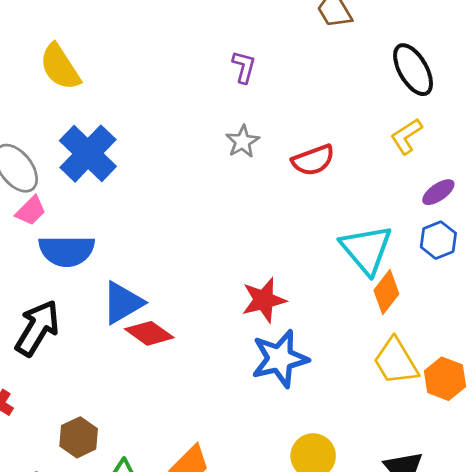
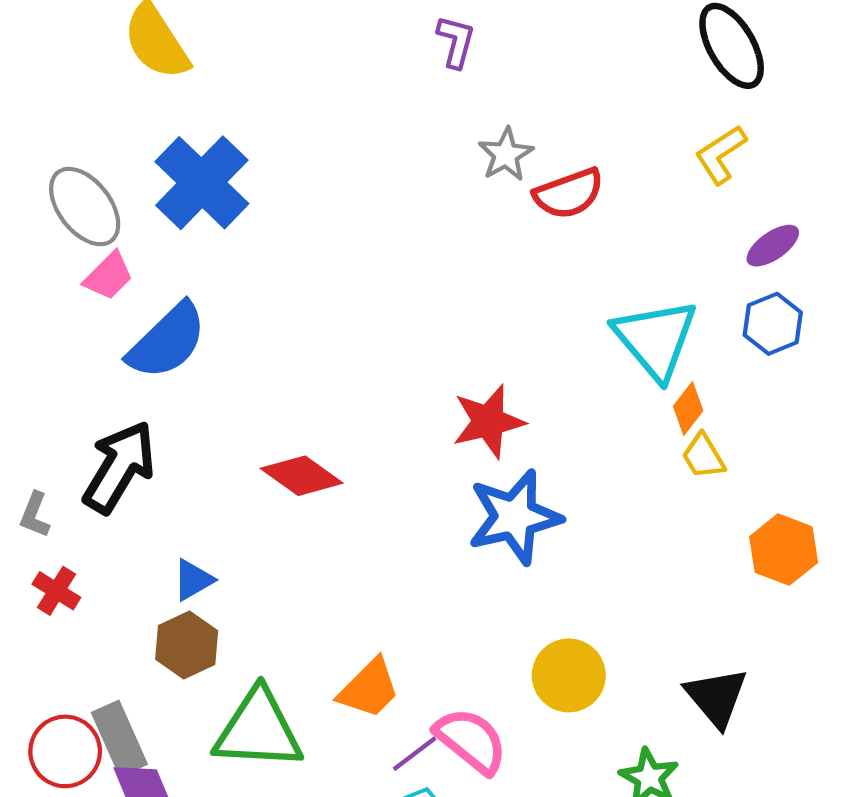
gray star: (243, 142) -> (506, 154), moved
blue semicircle: (67, 251) -> (167, 341), turned -44
orange diamond: (386, 292) -> (688, 408), size x0.7
blue triangle: (123, 303) -> (193, 580), moved, size x0.6
yellow trapezoid: (396, 361) -> (703, 456), moved, size x0.6

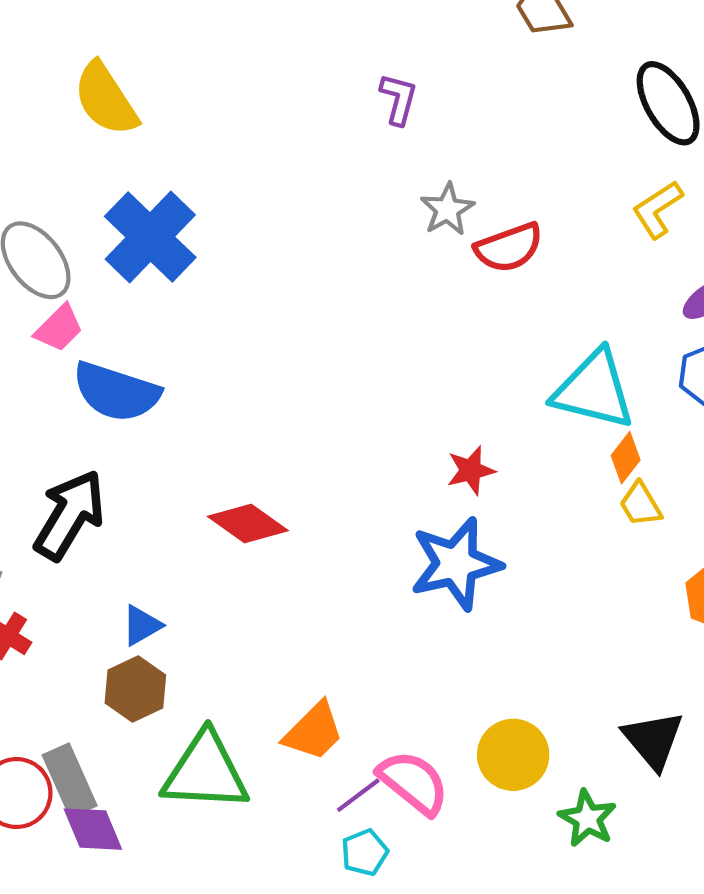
cyan triangle: (656, 339) -> (594, 390), turned -36
blue semicircle: (167, 341) -> (116, 392), turned 62
red star: (488, 421) -> (471, 470), moved, size x0.7
yellow circle: (569, 675) -> (513, 755), moved

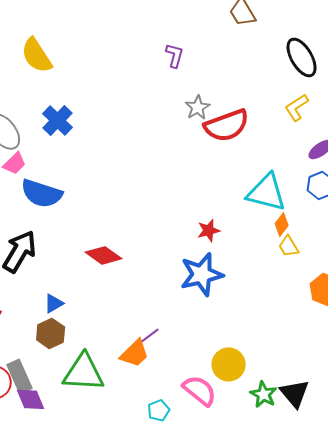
blue cross: (150, 237) -> (58, 120), size x0.7
red semicircle: (509, 248) -> (227, 125), size x1.4
black triangle: (653, 740) -> (295, 393), moved
pink semicircle: (413, 782) -> (200, 390), moved
purple line: (358, 795) -> (149, 336), moved

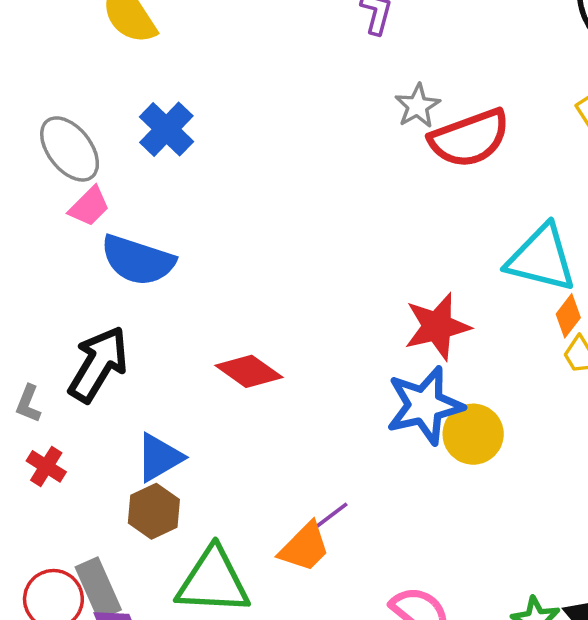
red star: (209, 230) -> (437, 327), size x1.6
blue triangle: (54, 303) -> (159, 457), size x1.4
yellow circle: (229, 364) -> (473, 434), moved

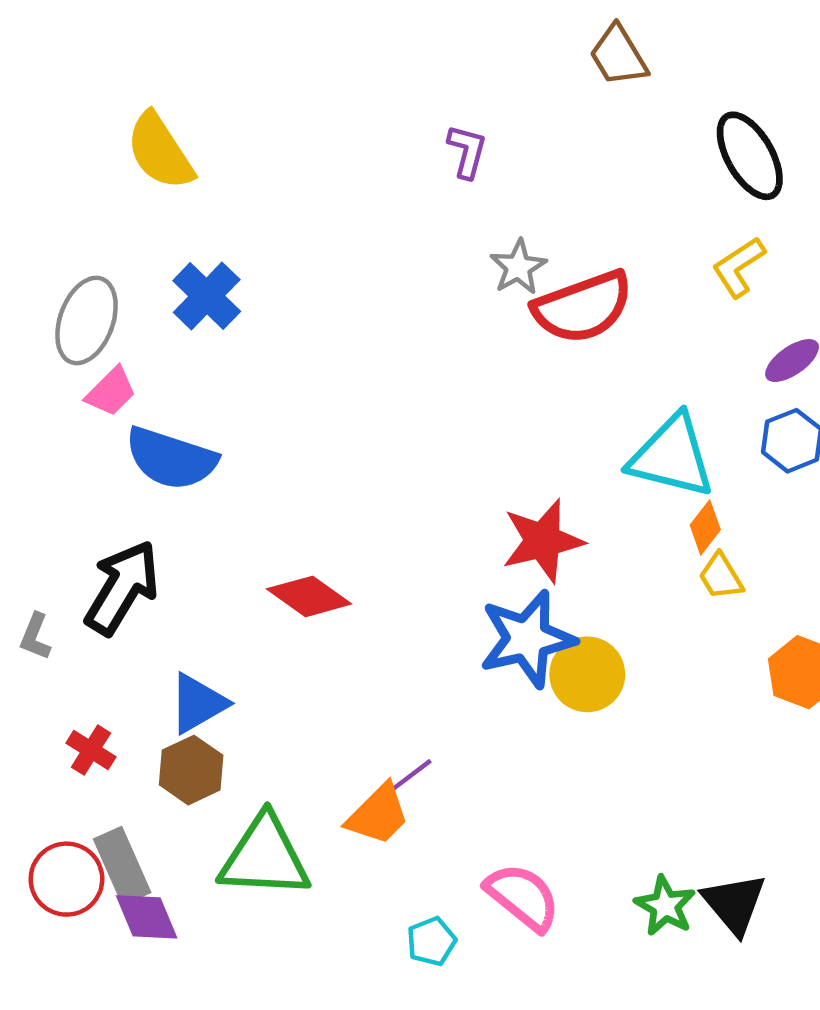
gray ellipse: (70, 149) -> (87, 320), turned 58
red cross: (46, 466) -> (91, 750), moved

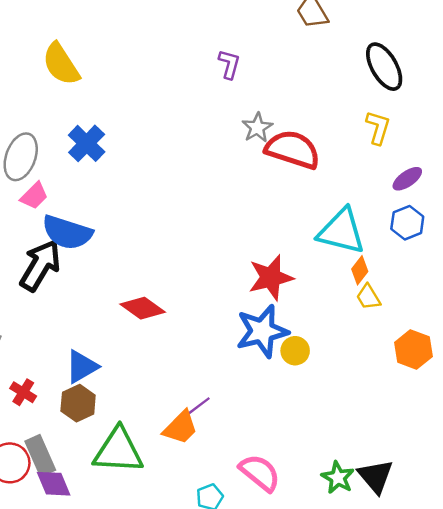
yellow L-shape: (739, 267) -> (378, 128), turned 140
red semicircle: (583, 307) -> (293, 150), turned -142
black arrow: (122, 588) -> (40, 265), moved
yellow circle: (587, 674) -> (295, 351), size x0.7

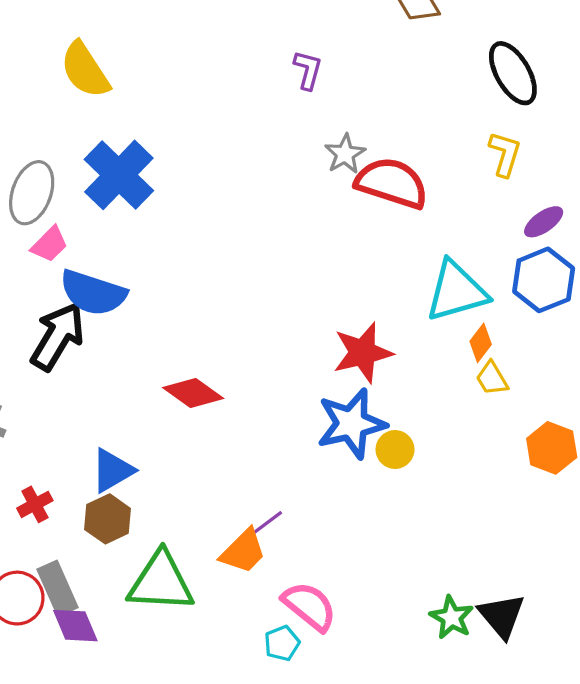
blue cross: (87, 143) -> (119, 175), size x1.4
blue hexagon: (407, 223) -> (544, 280), size x1.4
cyan triangle: (341, 231) -> (456, 291), turned -30
red cross: (23, 392) -> (35, 504), turned 30
pink semicircle: (260, 473) -> (309, 606), moved

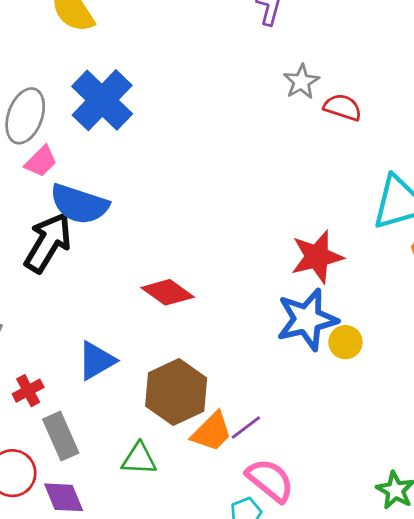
red semicircle: (392, 183) -> (343, 107), size x0.6
brown hexagon: (108, 519) -> (176, 392), moved, size x1.5
purple line: (266, 524) -> (246, 428), moved
green triangle: (161, 582) -> (139, 459), size x0.6
gray rectangle: (58, 588) -> (61, 436), moved

